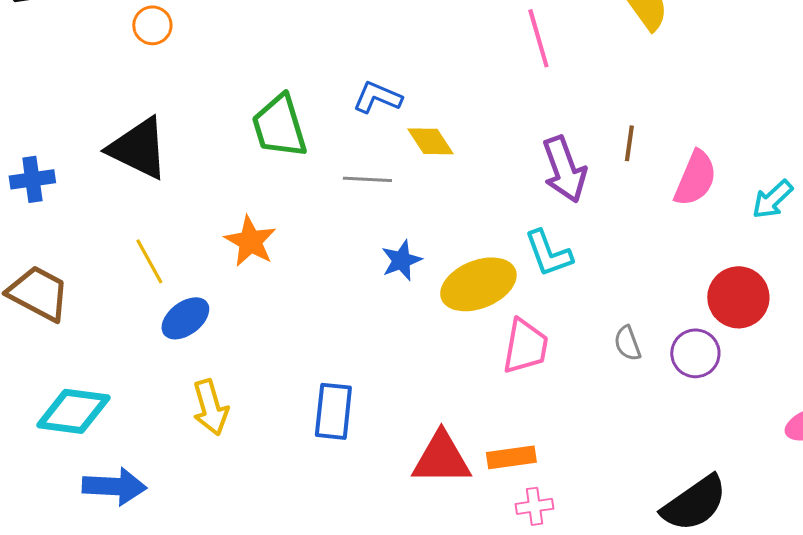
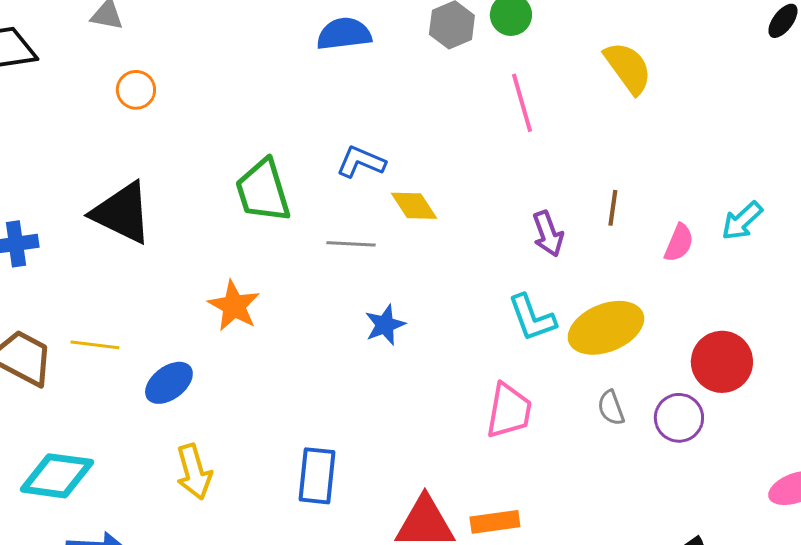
purple arrow: (564, 169) -> (548, 234), size x0.7
pink semicircle: (695, 178) -> (679, 243), size x0.7
cyan arrow: (772, 199) -> (742, 221), moved
yellow line: (149, 261) -> (95, 345), moved, turned -54
yellow ellipse: (478, 284) -> (606, 328), moved

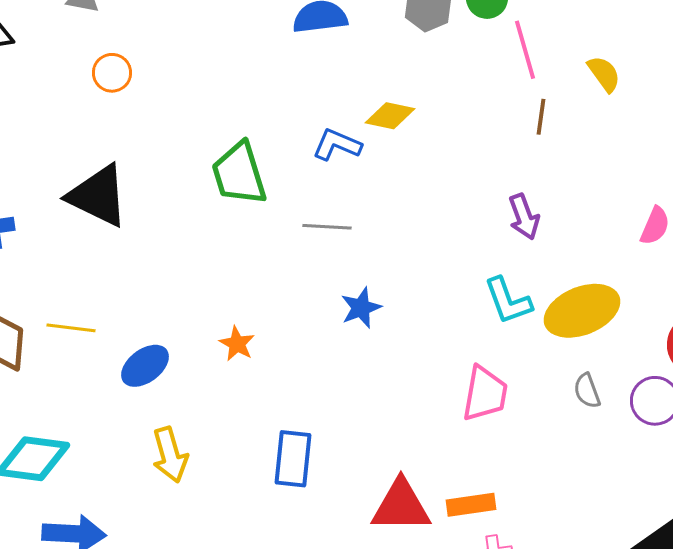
yellow semicircle: (628, 68) -> (604, 74), moved, size x0.7
pink line: (522, 103) -> (525, 50), moved
yellow diamond: (414, 206) -> (390, 116), moved, turned -45
brown line: (613, 208) -> (541, 117), moved
orange star: (234, 306) -> (237, 344), moved, size x0.7

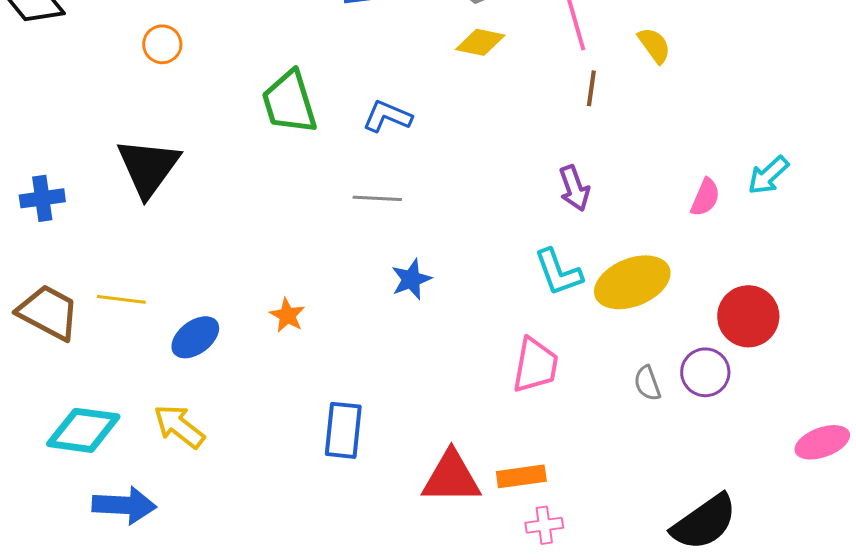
yellow diamond: (390, 116) -> (480, 42), moved
green trapezoid: (239, 174) -> (289, 102), moved
black triangle: (98, 196) -> (148, 167), turned 40
gray semicircle: (587, 391) -> (647, 383), moved
yellow arrow: (170, 455) -> (179, 426), moved, turned 144

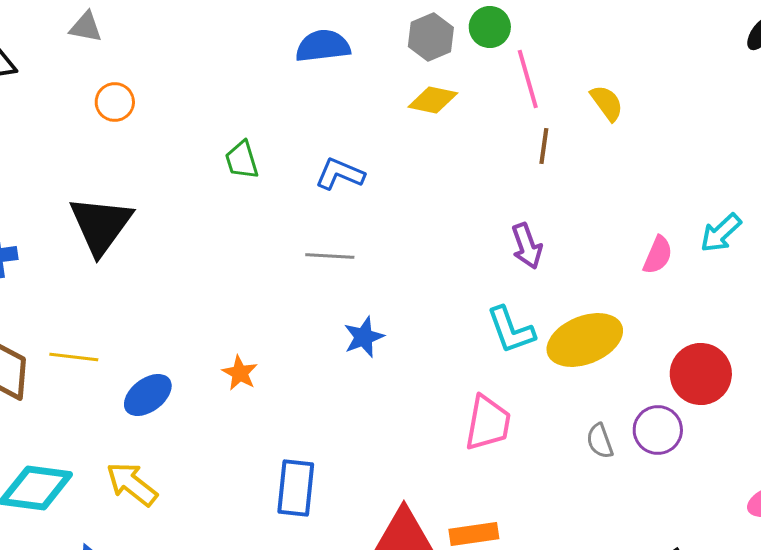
green trapezoid: (289, 102) -> (242, 160), size x0.6

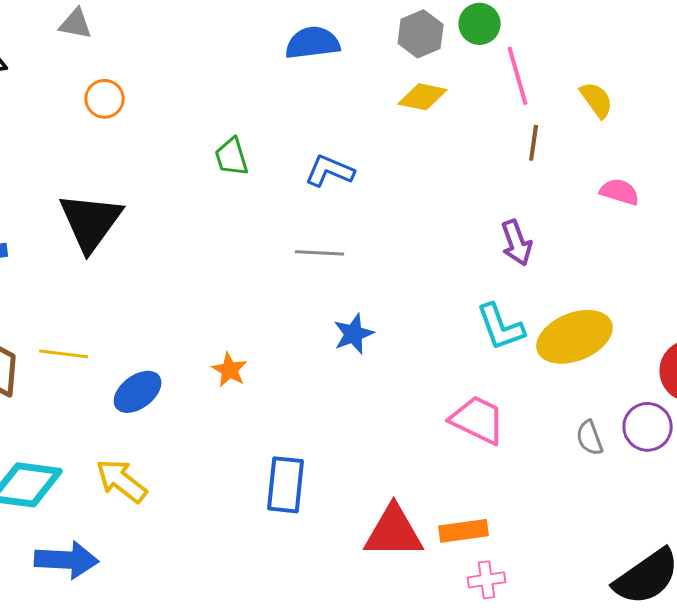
pink semicircle: (658, 255) -> (620, 192), moved, turned -96
pink trapezoid: (488, 423) -> (478, 420), turned -74

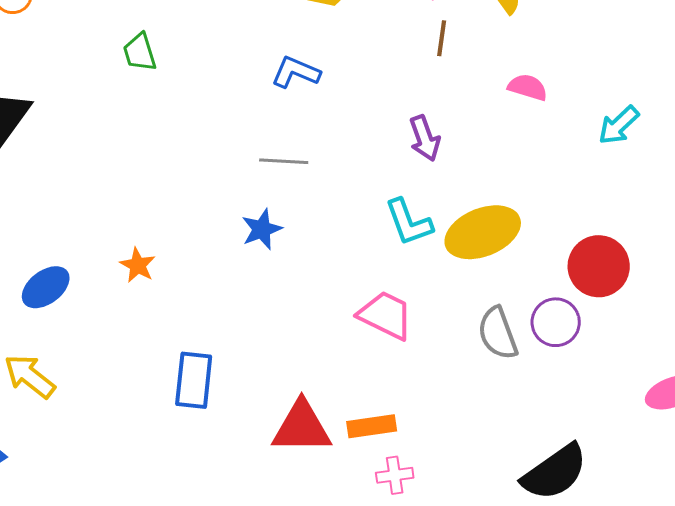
blue L-shape: (330, 171) -> (296, 72), moved
gray line: (320, 253) -> (284, 161), moved
gray semicircle: (590, 438) -> (498, 333), size x1.5

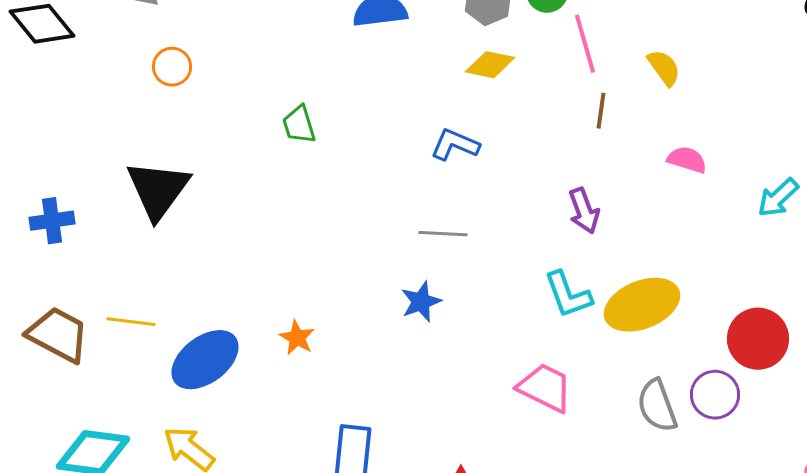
blue ellipse: (46, 287) -> (205, 360), size x1.4

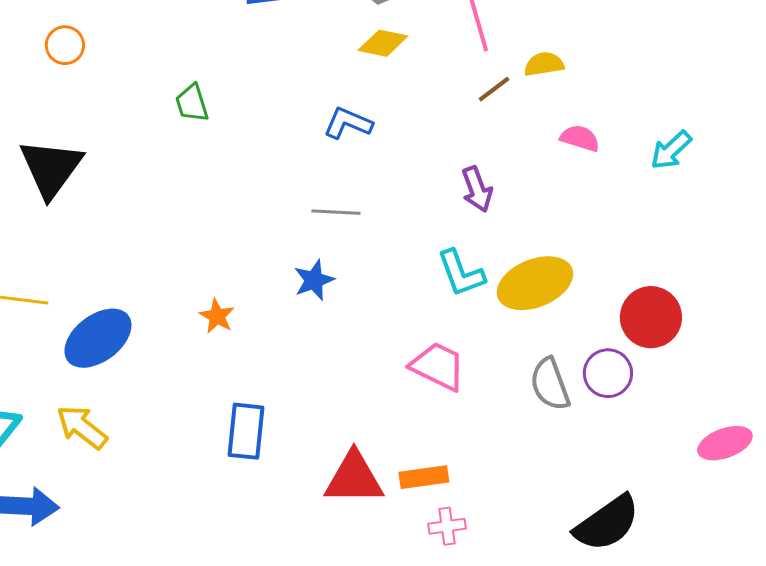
yellow semicircle: (664, 68) -> (544, 64), moved, turned -63
brown line: (601, 111) -> (494, 89), turned 45
cyan arrow: (778, 198) -> (671, 150), moved
orange star: (297, 338) -> (217, 316), moved

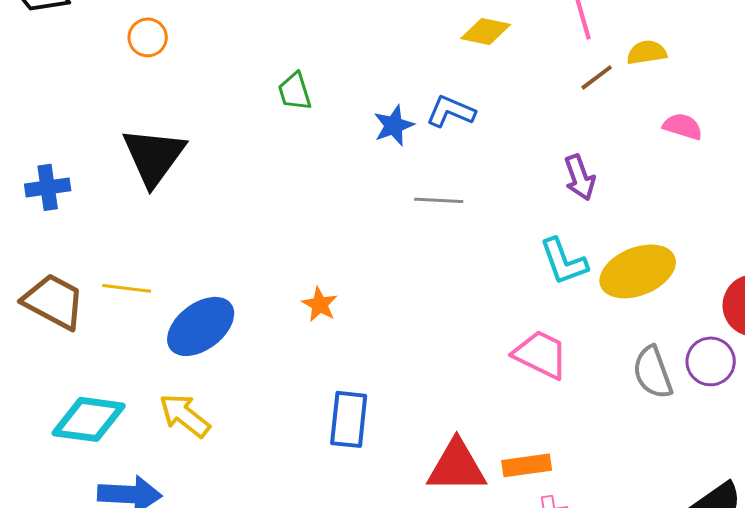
orange circle: (65, 45) -> (148, 37), moved
blue star: (314, 280) -> (394, 125), moved

